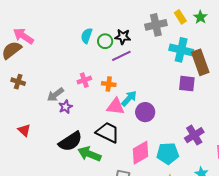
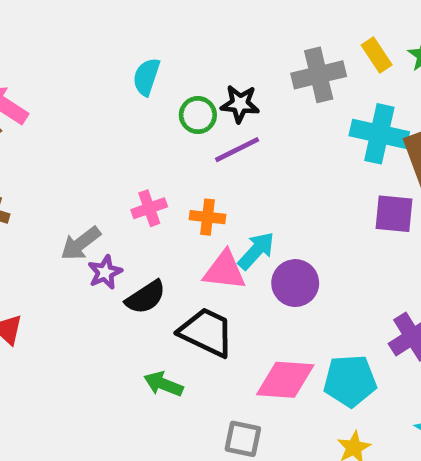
cyan semicircle: (87, 36) -> (146, 77), moved
black semicircle: (70, 141) -> (146, 297), moved, size x0.7
pink diamond: (141, 153) -> (285, 380), turned 35
green arrow: (89, 154) -> (163, 384), size x0.7

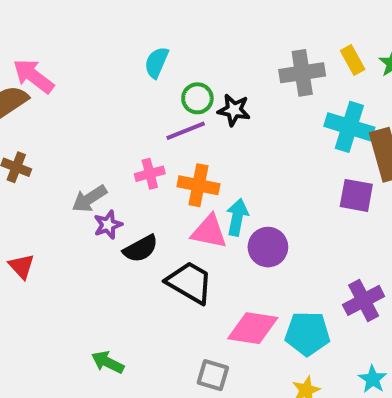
black star: (240, 104) -> (234, 110), moved
purple line: (237, 150) -> (186, 131), moved
orange cross: (208, 217) -> (198, 185), size x1.4
cyan arrow: (256, 251) -> (237, 217), turned -36
green arrow: (163, 384) -> (108, 362), moved

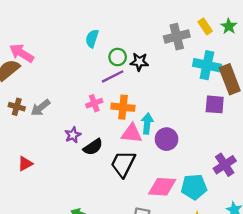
gray arrow: (89, 199) -> (40, 108), moved
red triangle: (22, 266) -> (25, 164), turned 49
black trapezoid: (190, 282) -> (123, 164), turned -88

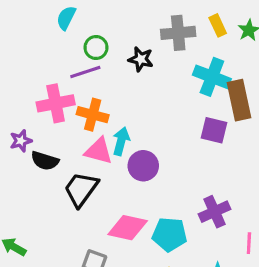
black star: (139, 62) -> (141, 59), moved
pink cross: (94, 103) -> (56, 103), size x1.6
black semicircle: (93, 147) -> (45, 161), turned 42

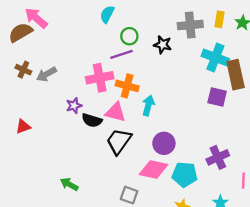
yellow rectangle: (218, 25) -> (219, 19), turned 35
pink triangle: (99, 151) -> (115, 112), moved
purple circle: (143, 166) -> (164, 143), moved

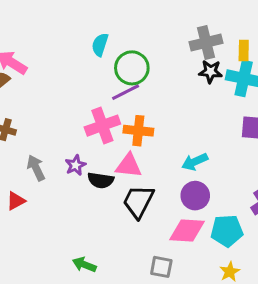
yellow rectangle: (219, 19) -> (244, 50), moved
green circle: (129, 36) -> (132, 68), size x1.5
black star: (163, 45) -> (210, 72), moved
gray arrow: (46, 74) -> (36, 168), moved, turned 102
cyan arrow: (148, 105) -> (195, 162), moved, turned -120

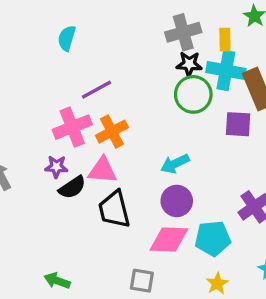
green circle: (132, 68) -> (193, 94), moved
orange cross: (138, 131) -> (112, 132), turned -32
purple star: (76, 165) -> (56, 167), moved, turned 30
black semicircle: (101, 180) -> (72, 187), turned -40
black trapezoid: (138, 201) -> (114, 209), turned -39

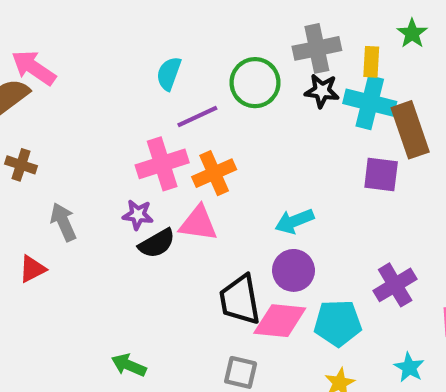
cyan semicircle: (67, 38) -> (169, 74), moved
green circle: (193, 94) -> (255, 83), moved
black trapezoid: (114, 209) -> (240, 300), moved

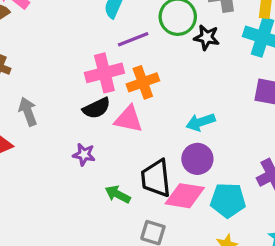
black star: (322, 91) -> (207, 37), moved
purple star: (138, 215) -> (84, 154), moved
black semicircle: (157, 243) -> (97, 108), moved
green arrow: (129, 365) -> (118, 194), moved

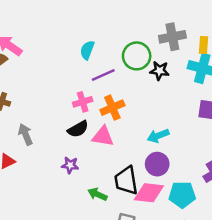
pink cross: (104, 73) -> (83, 102), size x0.7

